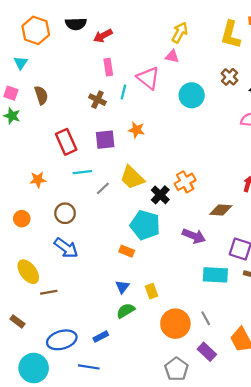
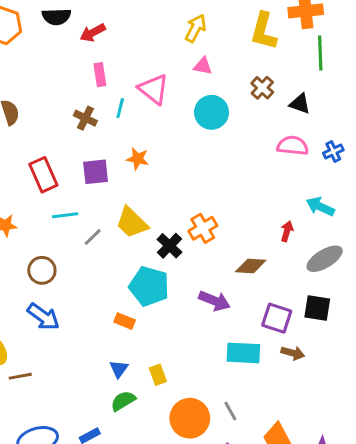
pink triangle: (172, 56) -> (203, 66), moved

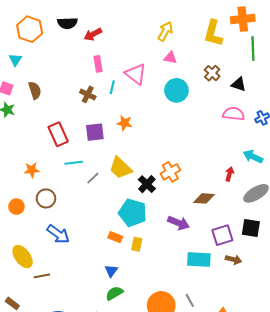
brown circle: (42, 270) -> (46, 198), moved
purple square: (277, 318) -> (222, 235), turned -35
yellow rectangle: (158, 375) -> (137, 244), moved, turned 32

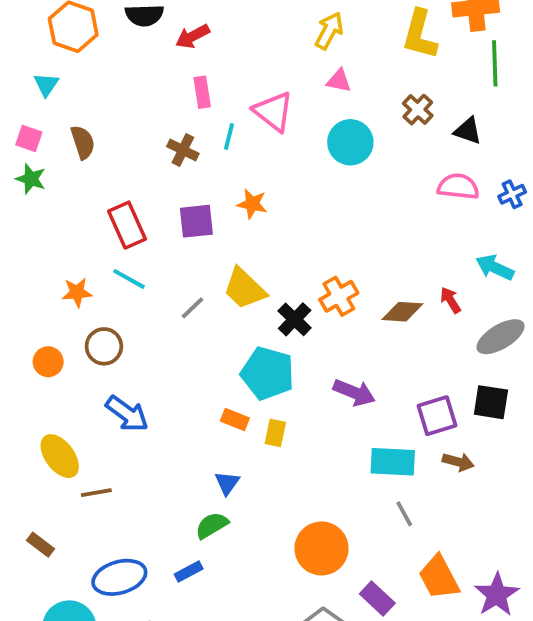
cyan line: (74, 163) -> (129, 279), moved, turned 36
red arrow: (229, 174) -> (450, 300), turned -48
brown diamond: (204, 198) -> (402, 312), moved
green semicircle: (114, 293) -> (212, 525), moved
gray line: (190, 300) -> (404, 514), moved

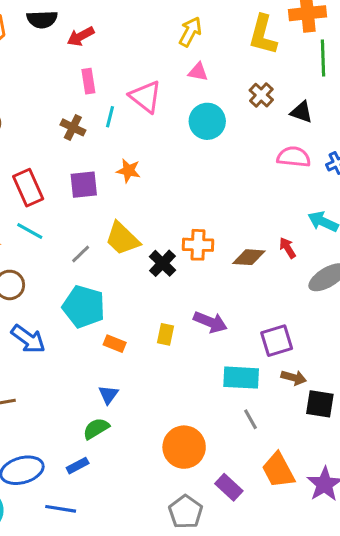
orange cross: (339, 296) -> (198, 245), turned 32
cyan pentagon: (268, 373) -> (84, 307), moved
black square: (491, 402) -> (320, 404), moved
yellow rectangle: (275, 433) -> (166, 334), moved

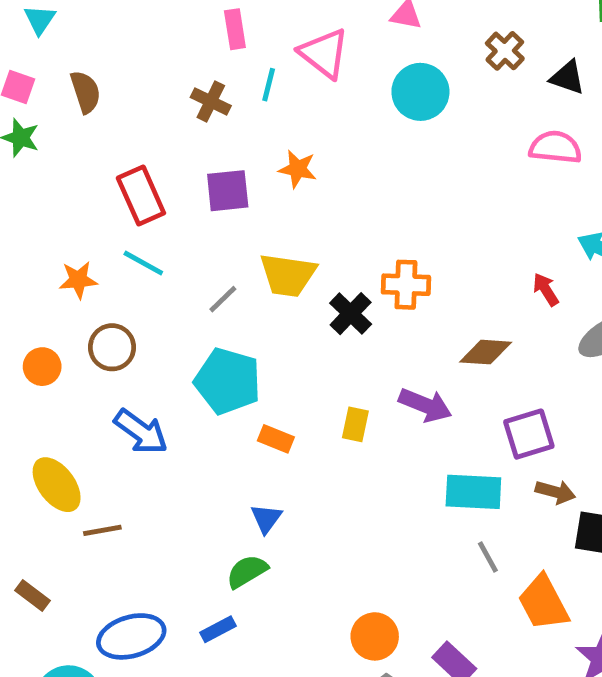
yellow trapezoid: (122, 239) -> (288, 275), turned -36
brown diamond: (249, 257) -> (486, 352), moved
orange circle: (184, 447) -> (375, 636), moved, size x0.7
orange trapezoid: (278, 470) -> (543, 603), moved

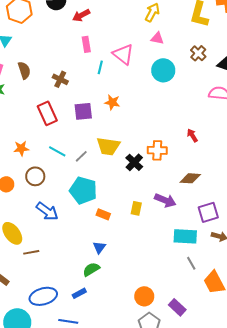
brown cross: (211, 102) -> (60, 79), moved
cyan line: (143, 263) -> (57, 151), moved
red arrow: (546, 289) -> (192, 135), moved

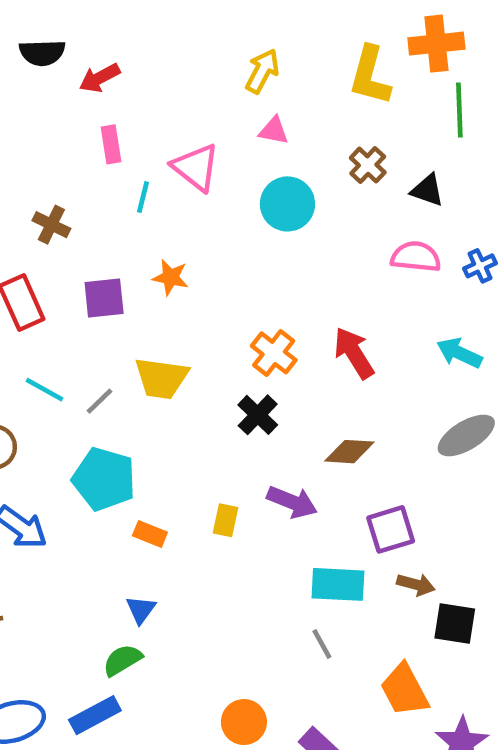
red arrow: (192, 135) -> (354, 353), size x1.6
orange cross: (157, 150) -> (274, 353), moved, turned 36
black cross: (134, 162) -> (258, 415), moved
gray line: (191, 263) -> (322, 644), moved
blue rectangle: (79, 293) -> (95, 715), size x1.5

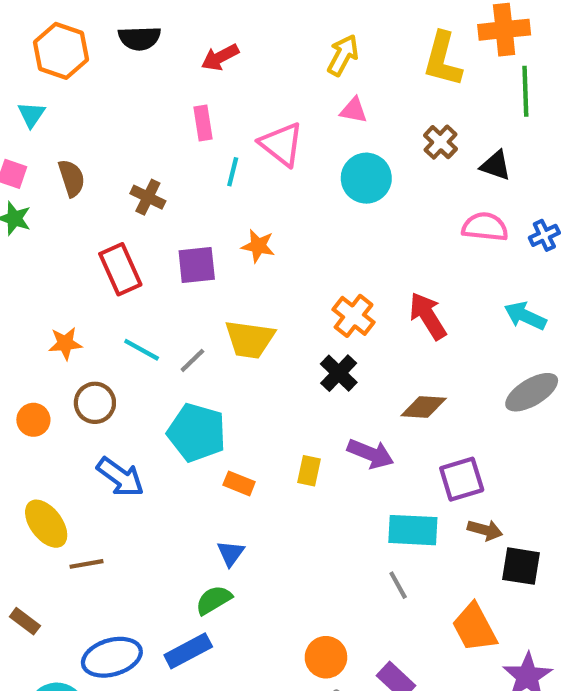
red arrow: (100, 78) -> (220, 57), moved

